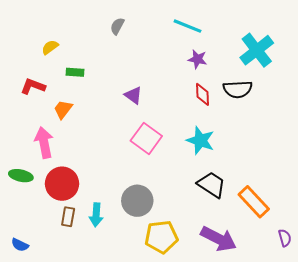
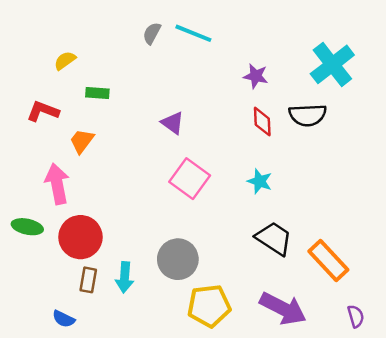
cyan line: (187, 26) -> (193, 33), moved
cyan star: (200, 140) -> (260, 181), size x0.7
purple semicircle: (285, 238) -> (356, 316), moved
blue semicircle: (20, 245) -> (64, 319), moved

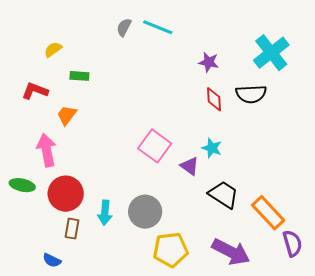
purple triangle: (173, 123) -> (190, 166), moved
cyan arrow: (125, 277) -> (105, 213), moved
purple semicircle: (356, 316) -> (292, 243), moved, size x1.4

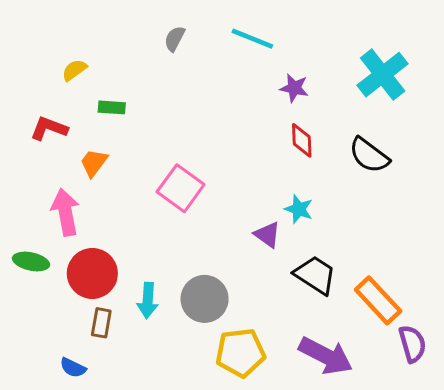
cyan line: (158, 27) -> (252, 39), moved
black semicircle: (251, 94) -> (369, 155), moved, turned 40
pink square: (155, 146) -> (181, 188), moved

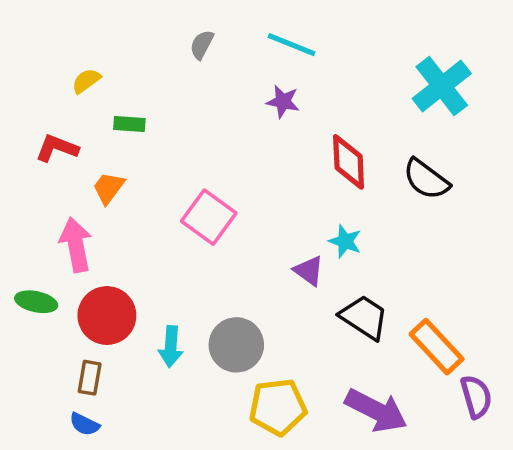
purple star: (294, 88) -> (283, 102), moved
red diamond: (302, 140) -> (349, 162), size x1.4
brown rectangle: (101, 323) -> (90, 378), moved

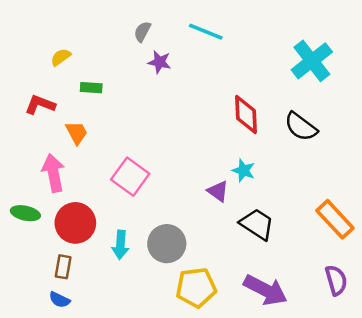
purple star: (283, 102) -> (159, 62), moved
orange trapezoid: (109, 188) -> (77, 133), turned 115
pink square: (209, 217) -> (130, 177), moved
orange rectangle: (437, 347) -> (335, 219), moved

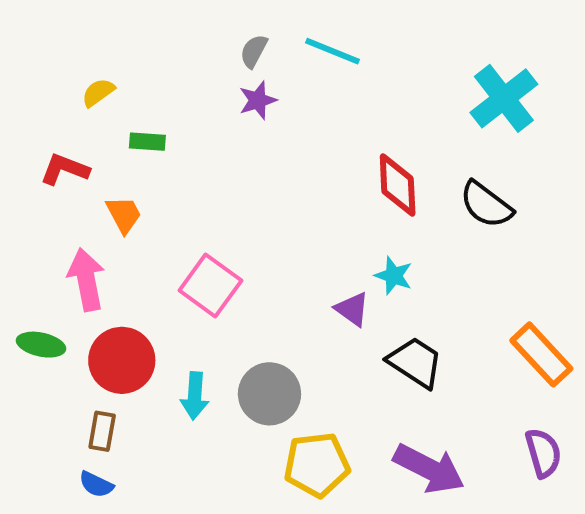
gray semicircle: (142, 32) -> (254, 51), moved
purple star: (159, 62) -> (258, 100), turned -30

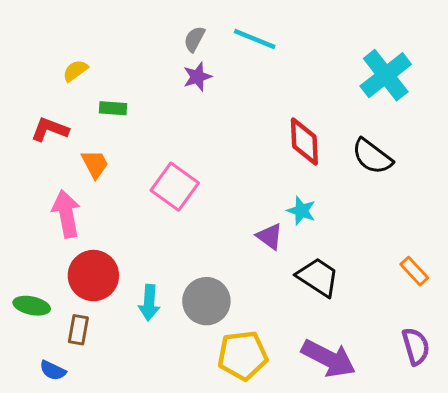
pink square: (210, 285) -> (175, 187), moved
green ellipse: (41, 345) -> (32, 306), moved
orange rectangle: (541, 354) -> (414, 271), size x0.6
blue semicircle: (96, 484) -> (53, 370), moved

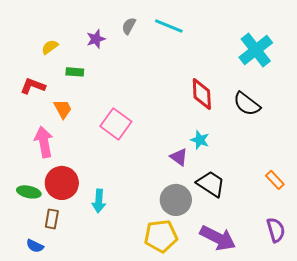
purple star: (197, 77) -> (96, 39), moved
gray circle: (206, 301) -> (176, 200), moved
green ellipse: (32, 306) -> (29, 192), moved

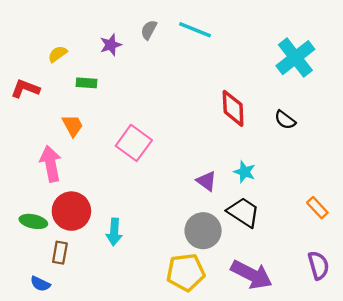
red L-shape: (33, 86) -> (25, 89), moved
black semicircle: (247, 104) -> (285, 120), size x0.7
cyan star: (200, 140) -> (245, 172), moved

